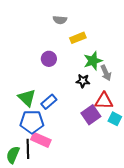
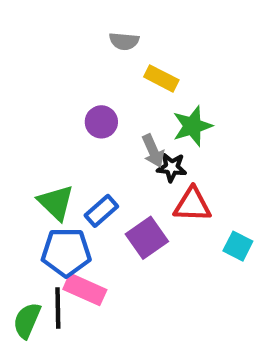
yellow rectangle: (78, 38) -> (161, 78), turned 49
gray arrow: (106, 73) -> (153, 151), moved
red triangle: (104, 101) -> (192, 205), moved
purple square: (91, 115) -> (147, 238), moved

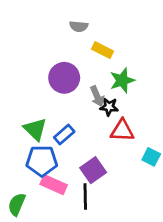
purple circle: (101, 122) -> (64, 78), size x1.5
purple square: (147, 238) -> (93, 170), moved
black line: (58, 308) -> (85, 196), moved

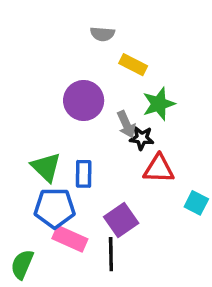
blue rectangle: (64, 134) -> (84, 174), turned -48

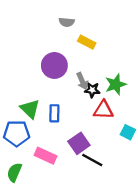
green star: (159, 104) -> (116, 84), moved
blue pentagon: (55, 208) -> (17, 133), moved
black line: (111, 254) -> (92, 160), moved, turned -60

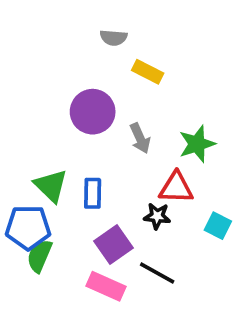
black star: (92, 90) -> (157, 216), moved
purple square: (79, 143) -> (113, 245), moved
pink rectangle: (45, 156) -> (106, 286), moved
green semicircle: (14, 172) -> (39, 256), moved

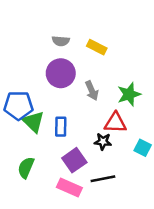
gray semicircle: (113, 38) -> (61, 41), moved
blue pentagon: (28, 227) -> (18, 106), moved
black line: (157, 273) -> (103, 179), turned -40

